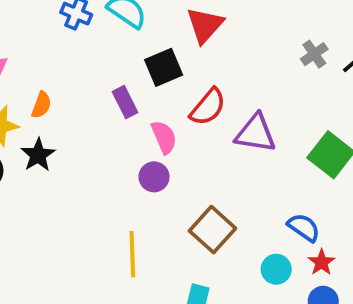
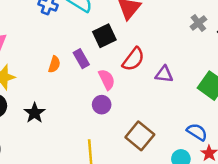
orange semicircle: (41, 105) -> (54, 64), moved
purple triangle: (256, 133) -> (164, 74), size x0.7
black star: (38, 155) -> (35, 113), moved

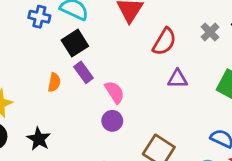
gray cross: (198, 23) -> (210, 32), moved
black square: (104, 36) -> (75, 43), moved
red semicircle: (133, 59) -> (164, 42), moved

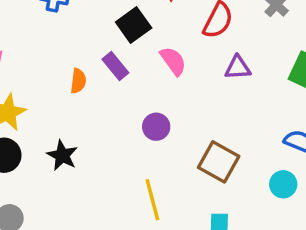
black square: (75, 43) -> (134, 25), moved
pink semicircle: (115, 92) -> (173, 61), moved

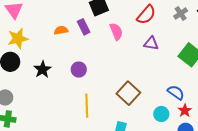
orange semicircle: (78, 81) -> (61, 30), turned -120
purple circle: (156, 127) -> (79, 70), moved

